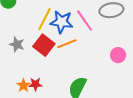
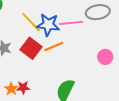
yellow line: (45, 19) -> (31, 22), turned -70
pink line: (85, 21) -> (71, 23), turned -60

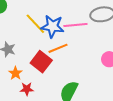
red square: (31, 48) -> (41, 62), moved
orange star: (11, 89) -> (15, 73), moved

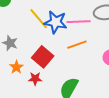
orange line: (58, 48) -> (77, 45), moved
red star: (27, 89) -> (35, 79), moved

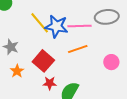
red star: (35, 79) -> (50, 83), moved

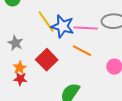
orange line: (78, 49) -> (82, 51), turned 42
red star: (50, 83) -> (20, 79), moved

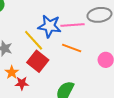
yellow line: (46, 21) -> (34, 40), moved
red star: (20, 79) -> (22, 83), moved

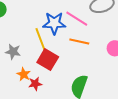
pink line: (73, 25) -> (77, 19), turned 45
yellow line: (34, 40) -> (41, 39), turned 30

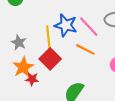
orange star: (24, 74) -> (23, 67), size x1.5

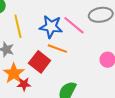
yellow line: (48, 38) -> (18, 26), moved
orange line: (85, 49) -> (57, 49), moved

